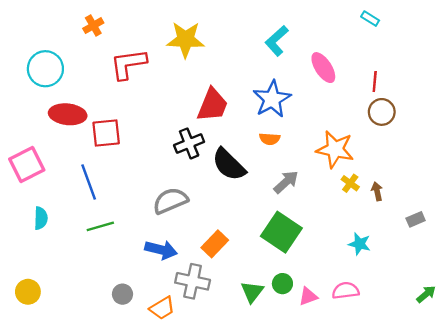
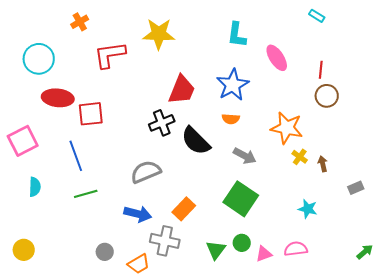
cyan L-shape: (277, 41) -> (237, 35), turned -40
gray arrow: (286, 182) -> (245, 156), turned 70

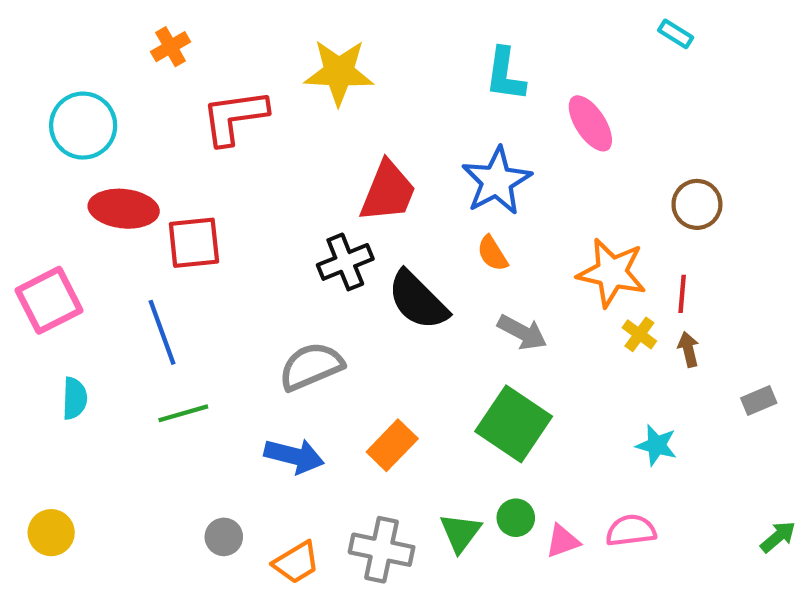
red line: (321, 70) -> (682, 294), moved
orange semicircle: (231, 119) -> (492, 253), turned 54
gray cross: (165, 241) -> (382, 550), moved

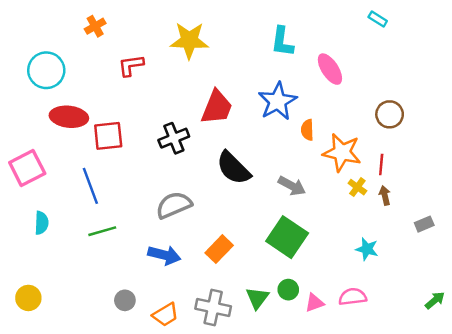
red L-shape: (234, 117) -> (131, 65), size x0.7
orange semicircle: (492, 253) -> (307, 130), moved, turned 30
black cross: (345, 262) -> (174, 138), moved

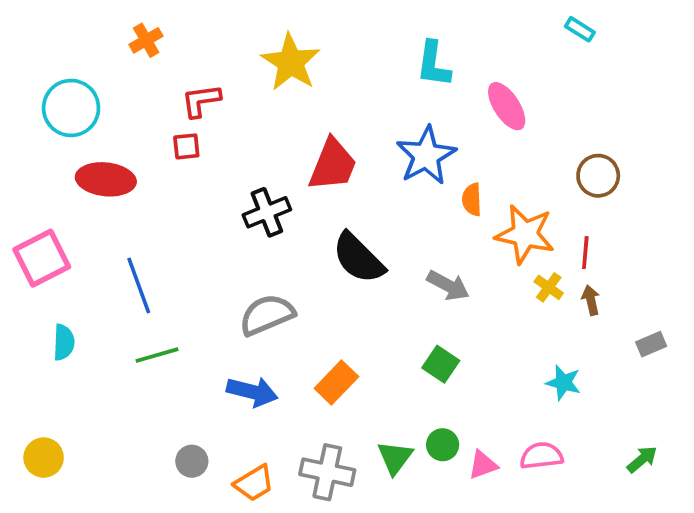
yellow star: (189, 40) -> (291, 62), turned 30
red square: (108, 136) -> (186, 146), moved, size x0.6
green square: (287, 237) -> (441, 364), size x0.6
green arrow: (435, 300) -> (642, 459), moved

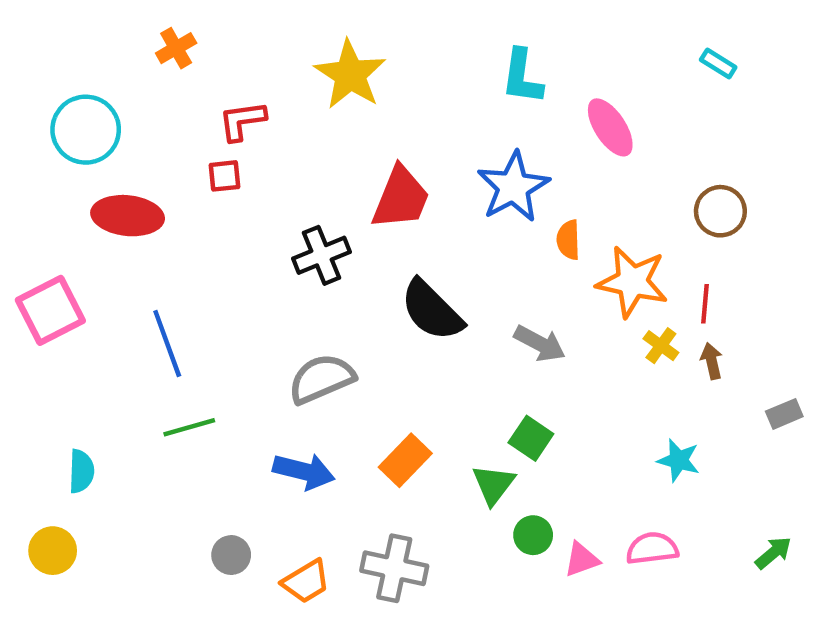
cyan rectangle: (580, 29) -> (718, 64), moved
cyan semicircle: (64, 342) -> (81, 471), moved
green triangle: (395, 458) -> (493, 484), moved

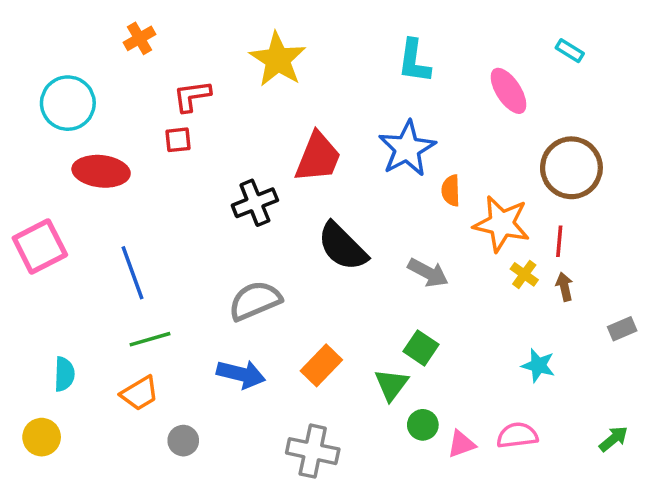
pink ellipse: (610, 127) -> (509, 91), moved
brown circle: (720, 211) -> (571, 168), size x1.5
orange trapezoid: (306, 581) -> (140, 393), moved

